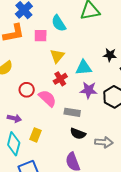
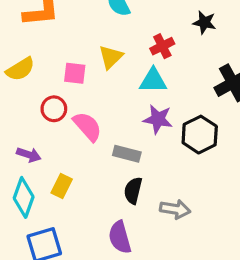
pink square: (41, 36) -> (75, 73), moved
black star: (110, 55) -> (204, 22), moved
red cross: (60, 79) -> (162, 46), moved
black semicircle: (78, 134) -> (133, 191), turned 77

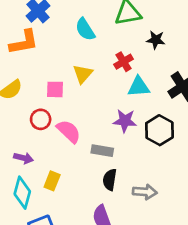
cyan triangle: (153, 81) -> (139, 87), moved

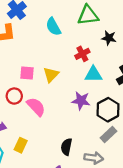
yellow triangle: (83, 74) -> (51, 75), moved
gray rectangle: (102, 151) -> (109, 135), moved, turned -56

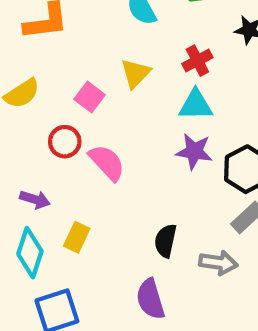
pink square: (27, 73) -> (90, 97), turned 32
cyan triangle: (93, 74) -> (196, 105), moved
yellow triangle: (51, 75) -> (136, 73), moved

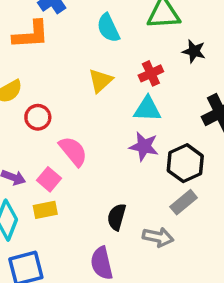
pink square: (90, 97) -> (49, 179), moved
red circle: (65, 142) -> (38, 117), moved
yellow rectangle: (77, 237) -> (45, 210), turned 50

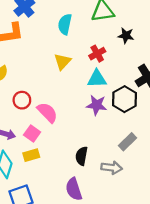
cyan semicircle: (108, 28) -> (65, 24), turned 42
red circle: (38, 117) -> (22, 100), moved
black hexagon: (185, 163) -> (124, 99), moved

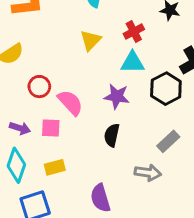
purple star: (97, 105) -> (117, 96), moved
pink square: (32, 133) -> (51, 128), turned -35
yellow rectangle: (31, 155) -> (55, 167), moved
black semicircle: (82, 156) -> (112, 135), moved

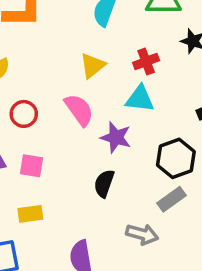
black hexagon: (166, 89) -> (176, 158), moved
pink semicircle: (70, 103) -> (79, 110), moved

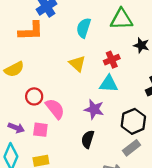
yellow triangle: (93, 66) -> (77, 64), turned -36
pink semicircle: (79, 110) -> (55, 109), moved

